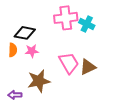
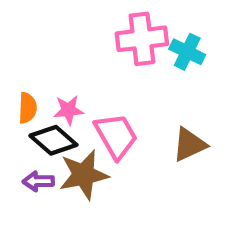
black diamond: (25, 33) -> (53, 140), moved, turned 30
pink trapezoid: (69, 63) -> (116, 136), moved
purple arrow: (15, 95) -> (38, 181), moved

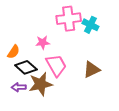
orange semicircle: (28, 108) -> (14, 52), turned 32
pink star: (69, 110) -> (43, 42), moved

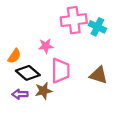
pink trapezoid: (56, 65) -> (60, 71), turned 30
brown triangle: (91, 70) -> (99, 75), turned 42
brown star: (41, 84) -> (44, 91), size x0.7

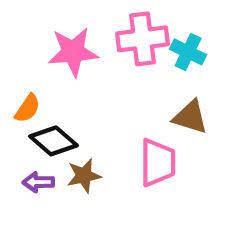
pink star: (46, 46) -> (73, 52), moved, size x1.6
pink trapezoid: (60, 71) -> (158, 163), moved
brown triangle: (99, 75) -> (190, 117), moved

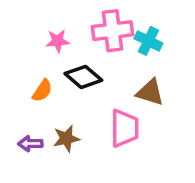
pink star: (73, 52) -> (58, 41), size x0.6
orange semicircle: (27, 108) -> (42, 91), moved
black diamond: (54, 141) -> (83, 77), moved

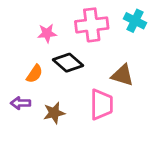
cyan cross: (148, 41) -> (135, 21), moved
purple arrow: (30, 144) -> (21, 103), moved

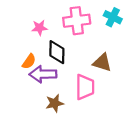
black diamond: (68, 63) -> (57, 52), turned 50
purple arrow: (21, 103) -> (43, 74), moved, size x1.6
brown star: (54, 113) -> (55, 103), moved

